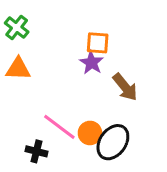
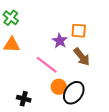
orange square: (98, 43) -> (79, 31), moved
pink line: (59, 127) -> (47, 65), moved

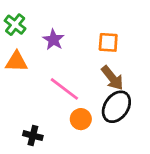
purple star: (60, 41) -> (53, 40), moved
black ellipse: (74, 93) -> (116, 107), moved

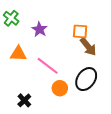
orange triangle: (16, 62) -> (18, 54), moved
brown arrow: (112, 78) -> (88, 47), moved
black cross: (33, 136) -> (24, 100), turned 32

